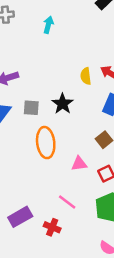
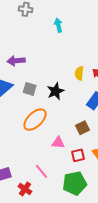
cyan arrow: (48, 25) -> (58, 25), turned -40
orange ellipse: (46, 143) -> (35, 120), turned 40

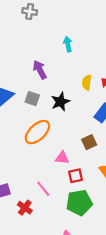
cyan arrow: (58, 25) -> (68, 44), moved
purple arrow: (16, 61) -> (40, 70), moved, turned 66
red square: (78, 155) -> (76, 176), moved

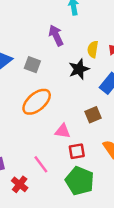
purple arrow: (40, 70) -> (56, 35), moved
black star: (61, 102) -> (79, 69), moved
green pentagon: (79, 203) -> (80, 181), turned 30

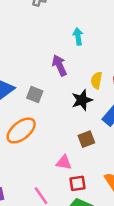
orange ellipse: (37, 102) -> (21, 130), moved
brown square: (93, 115) -> (86, 139), moved

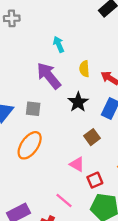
purple arrow: (59, 65) -> (49, 76), size x1.4
yellow semicircle: (96, 80) -> (84, 69), moved
pink triangle: (64, 162) -> (77, 164), turned 35

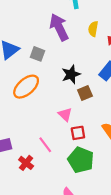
black star: (78, 102) -> (71, 74), moved

